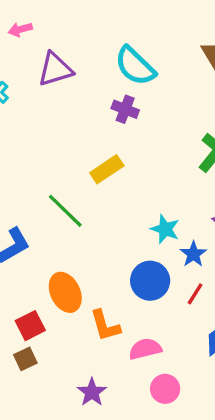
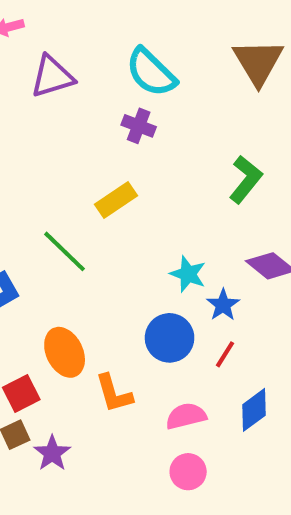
pink semicircle: (145, 349) -> (186, 416), moved
purple star: (92, 392) -> (52, 453), moved

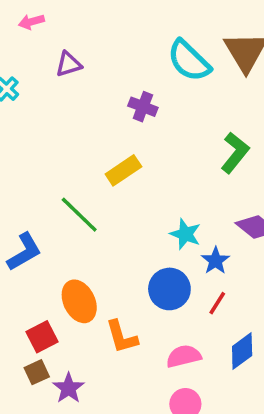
cyan semicircle: (151, 72) -> (189, 61), moved
purple triangle: (52, 76) -> (69, 64), size x0.7

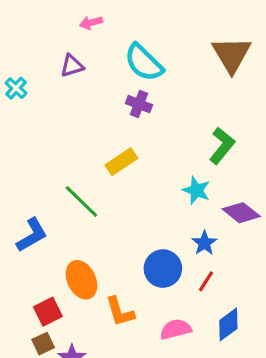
pink arrow: (31, 22) -> (91, 23), moved
cyan semicircle: (189, 61) -> (144, 63), moved
cyan star: (185, 234) -> (196, 190), moved

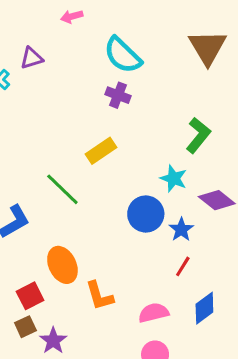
purple triangle: (72, 66) -> (32, 58), moved
blue circle: (163, 269) -> (146, 214), moved

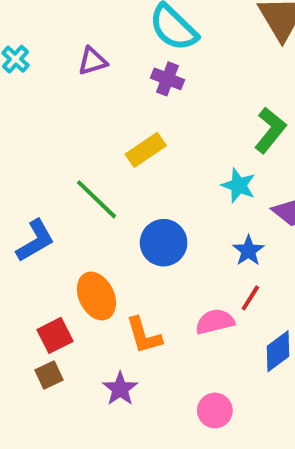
purple triangle: (32, 58) -> (92, 61), moved
blue circle: (146, 214) -> (164, 243), moved
pink semicircle: (154, 313) -> (215, 322), moved
purple star: (53, 341) -> (120, 389), moved

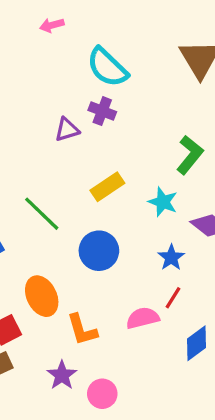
purple triangle: (92, 61) -> (67, 130), moved
yellow rectangle: (146, 150) -> (107, 187), moved
pink circle: (215, 410) -> (102, 394), moved

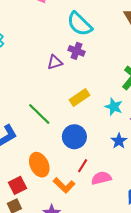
red line: (173, 298) -> (83, 166), moved
orange L-shape: (82, 330) -> (64, 185), turned -30

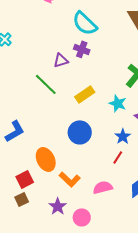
green line: (39, 114) -> (46, 84), moved
red line: (83, 166) -> (118, 157), moved
pink semicircle: (101, 178) -> (103, 187), moved

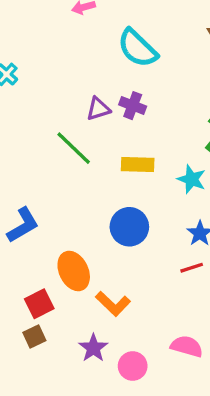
purple cross: (82, 49) -> (133, 106), moved
yellow rectangle: (85, 94) -> (138, 164), turned 36
red line: (118, 157) -> (192, 268), turned 40
pink semicircle: (103, 187) -> (187, 346), moved, turned 30

